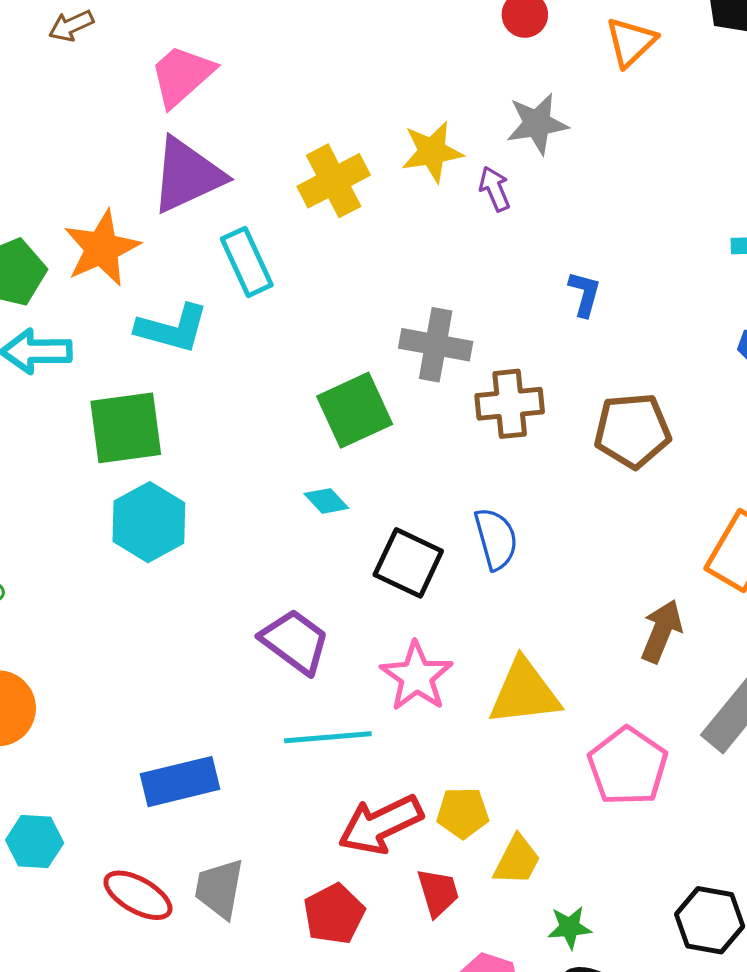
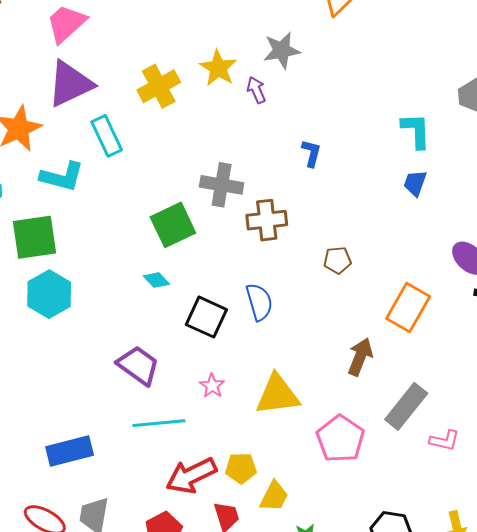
yellow star: (432, 152) -> (218, 68), turned -30
brown pentagon: (632, 431) -> (337, 260), moved, size x0.6
pink star: (416, 676) -> (212, 386), size x0.6

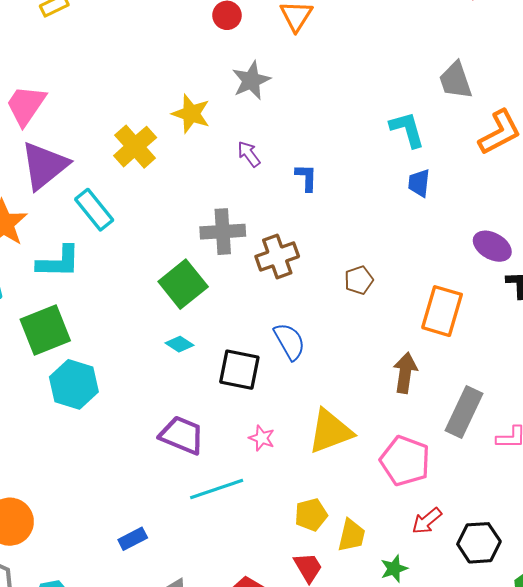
purple arrow: (256, 90) -> (249, 154), moved
blue rectangle: (70, 451) -> (133, 539), size x0.6
red arrow: (191, 476) -> (427, 521), moved, size x0.6

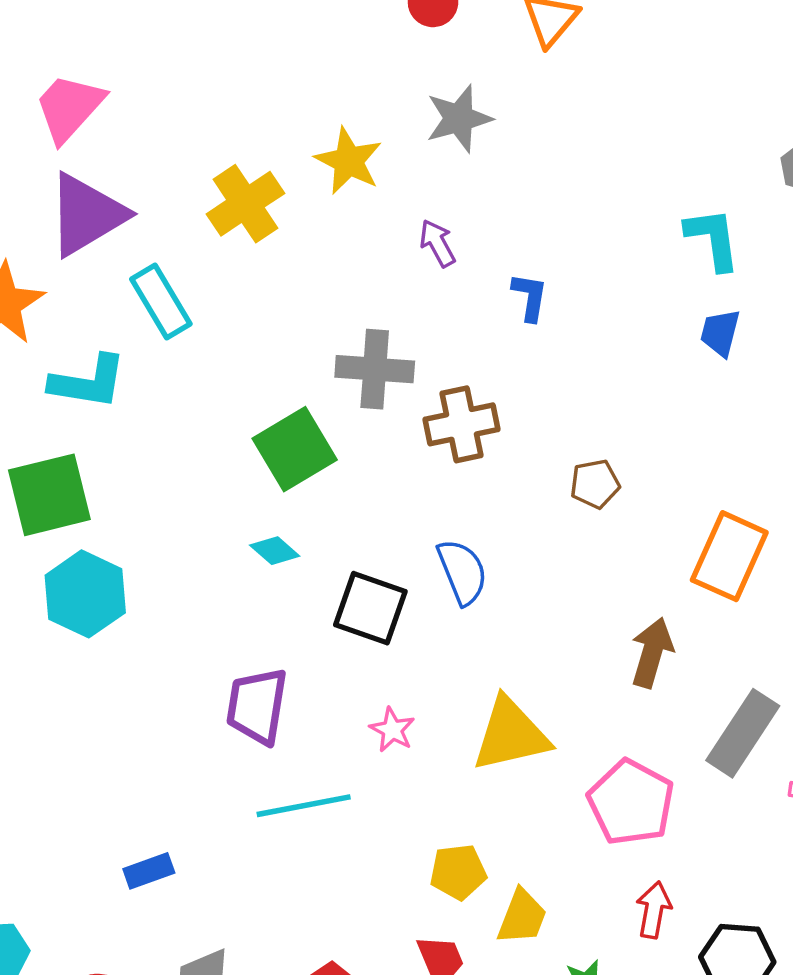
purple trapezoid: (182, 435) -> (257, 706), turned -111
red arrow: (427, 521) -> (654, 910), turned 132

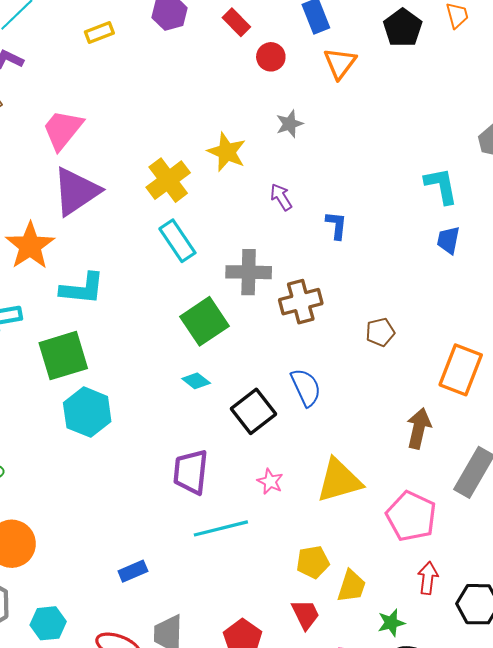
gray star: (459, 119) -> (290, 124), size x0.7
cyan rectangle: (161, 301) -> (177, 241), moved
black square: (370, 608) -> (254, 411), turned 36

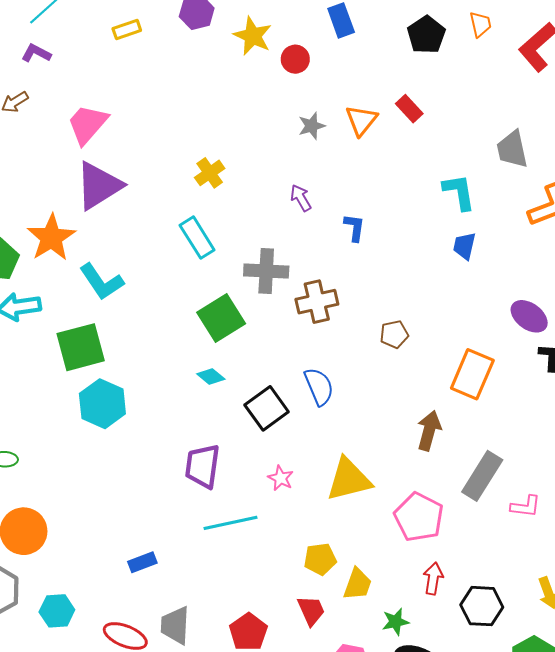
red rectangle: (236, 22) -> (409, 109), moved
orange triangle: (340, 63) -> (361, 120), moved
yellow star: (227, 152) -> (253, 36), moved
yellow cross: (168, 180) -> (210, 173), moved, size x0.7
cyan L-shape: (82, 289) -> (101, 282), turned 48

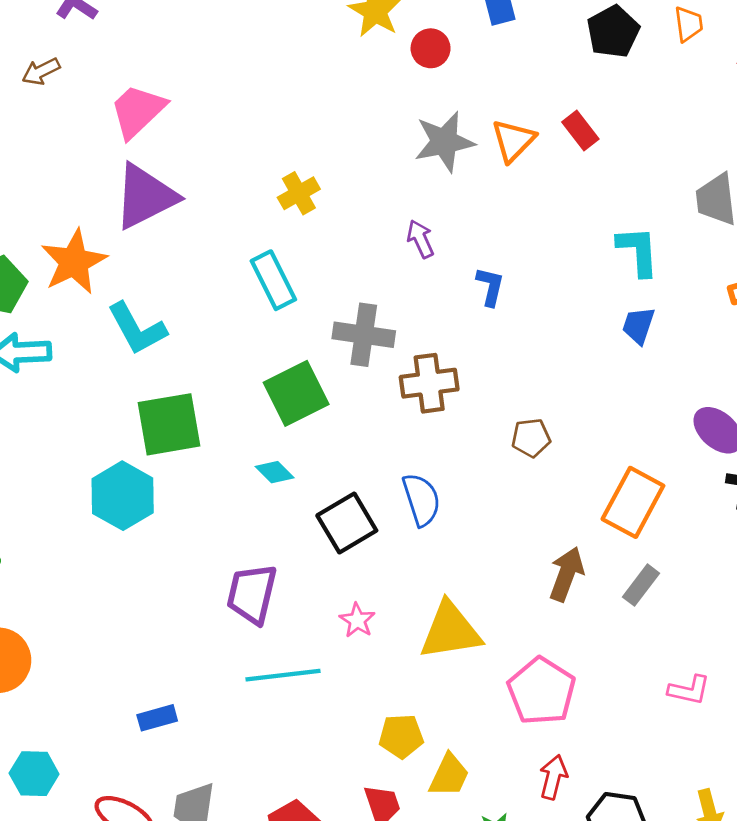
gray star: (312, 126) -> (444, 142), size x1.6
green square: (81, 347) -> (169, 424), moved
gray rectangle: (482, 476) -> (641, 585), moved, size x0.6

